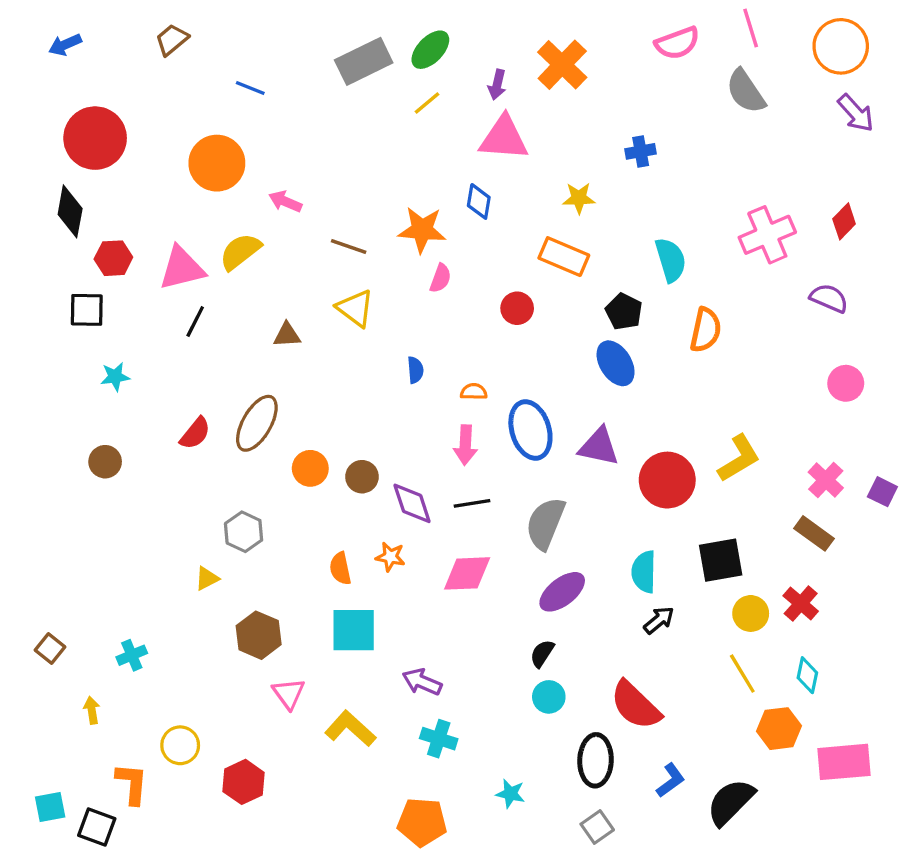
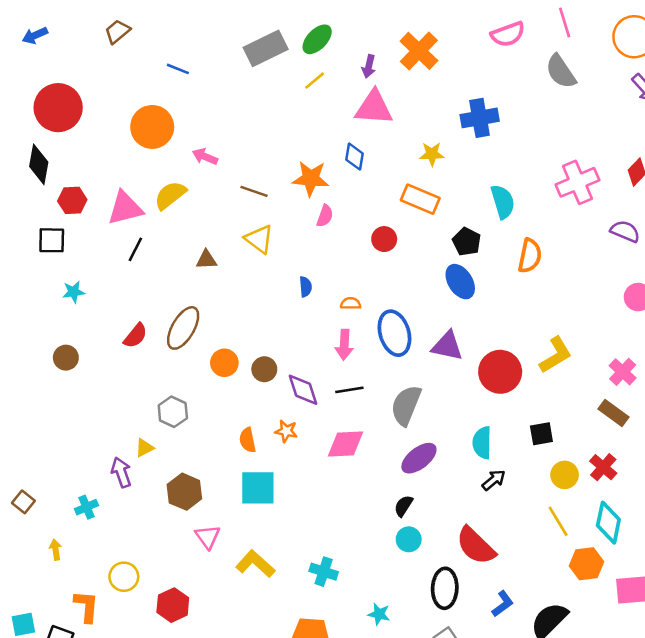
blue cross: (641, 151) -> (480, 118), size x1.6
black square: (721, 560) -> (541, 434), size x0.7
cyan diamond: (807, 675) -> (608, 523), size x1.5
purple arrow: (422, 682) -> (121, 472), moved, turned 48

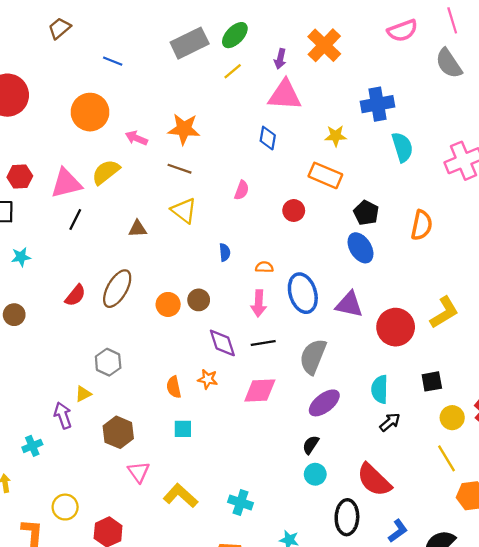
orange star: (311, 178) -> (184, 129), moved
cyan semicircle: (503, 202) -> (402, 147), moved
orange circle: (224, 363) -> (168, 304), moved
brown circle: (264, 369) -> (199, 300), moved
cyan square: (258, 488) -> (183, 429), size x0.6

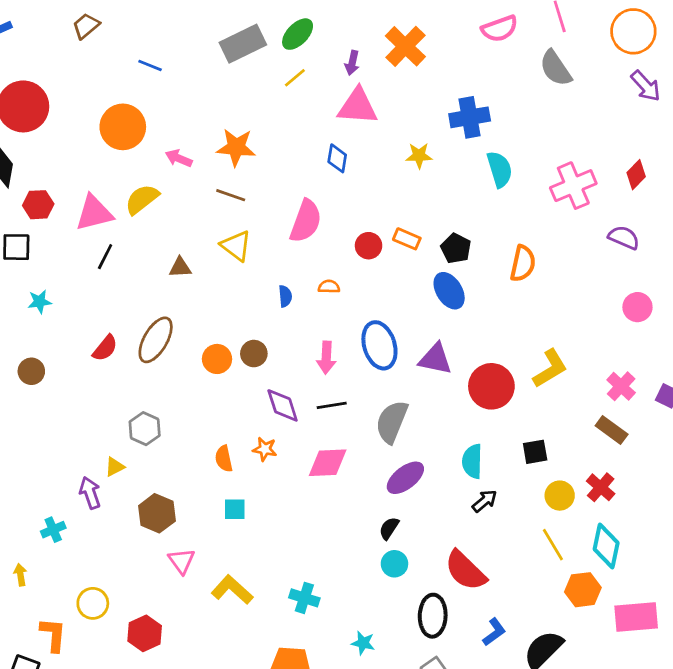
orange rectangle: (325, 175) -> (407, 239), moved, size x0.7
pink semicircle: (242, 190) -> (306, 221), size x1.8
orange semicircle: (264, 267) -> (329, 287), moved

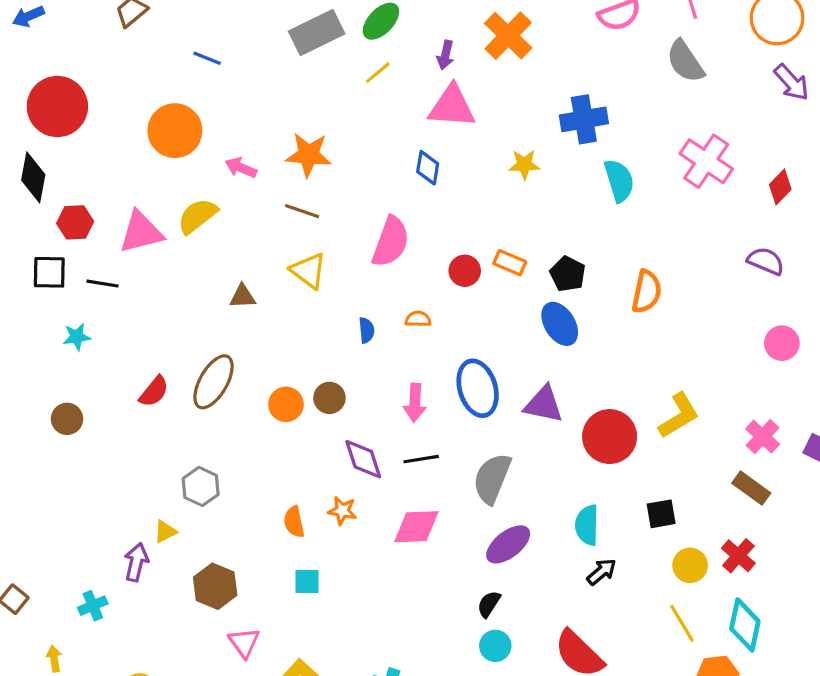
pink cross: (573, 186) -> (706, 161), moved, turned -33
black line: (105, 257) -> (102, 284), moved, turned 72
purple arrow: (90, 493) -> (136, 562), turned 32

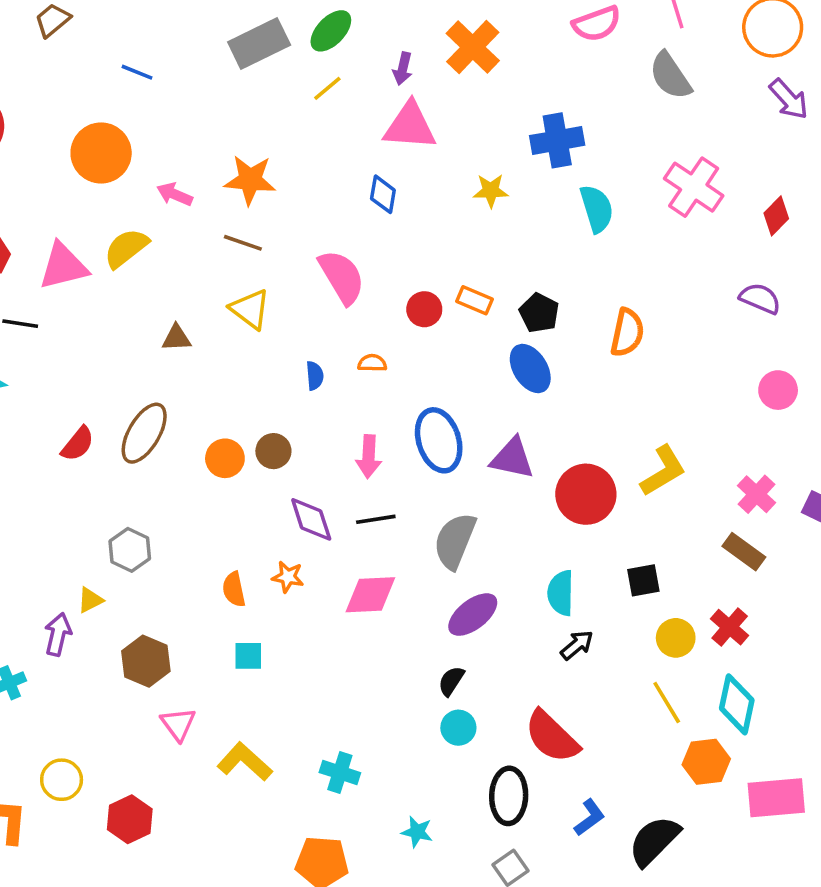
pink semicircle: (391, 242) -> (342, 277), turned -51

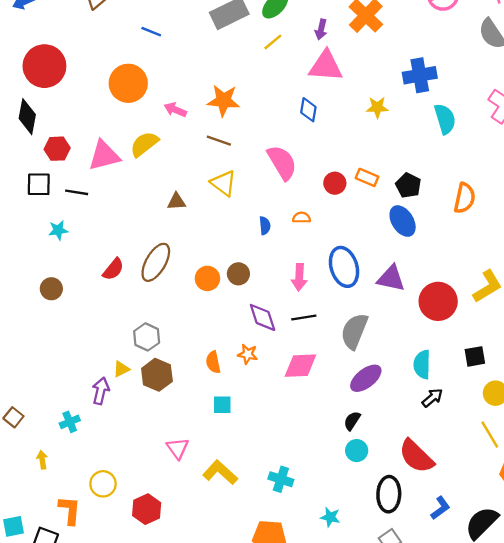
brown hexagon: (146, 661) -> (157, 375), moved

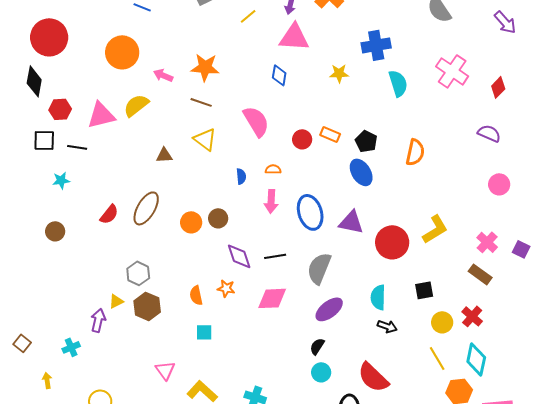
pink arrow: (299, 277) -> (271, 201), moved
black arrow: (432, 398) -> (387, 326), turned 60

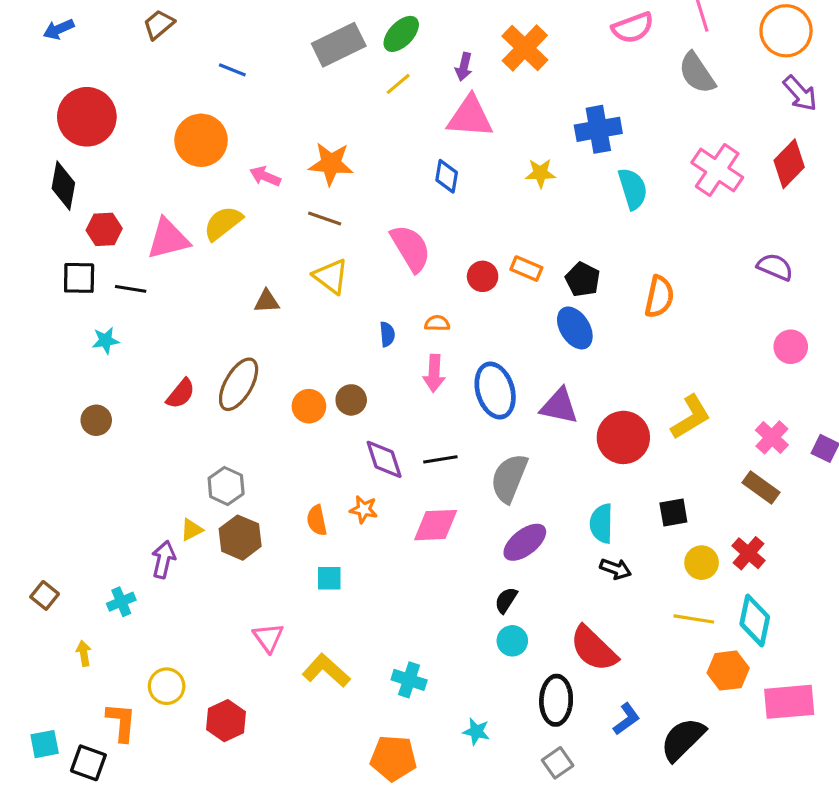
red diamond: (498, 87) -> (789, 164), moved, size x1.4
yellow line: (437, 358) -> (694, 619), turned -50

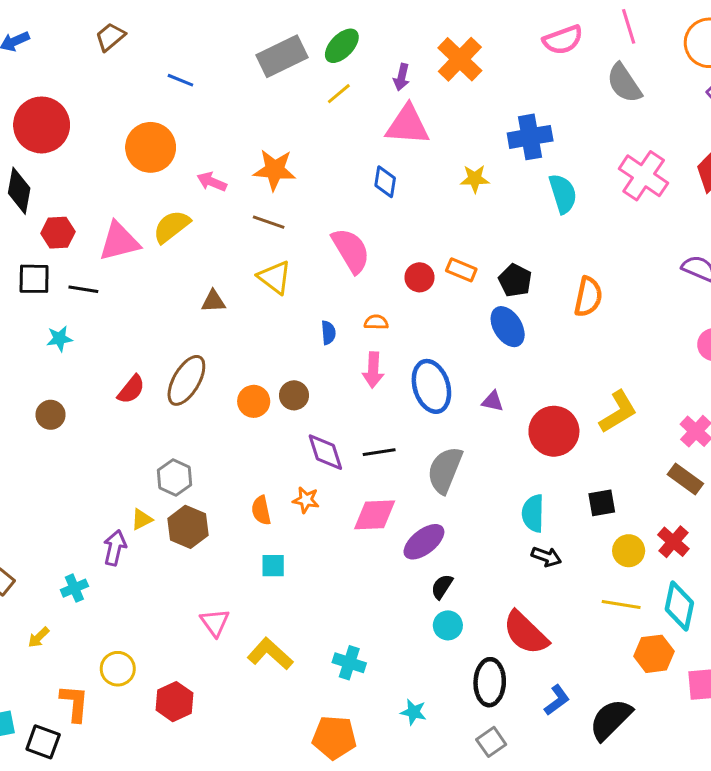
purple triangle: (559, 406) -> (493, 401), size x0.6
purple ellipse: (525, 542) -> (424, 542), moved
yellow arrow: (84, 653) -> (39, 637), turned -125

